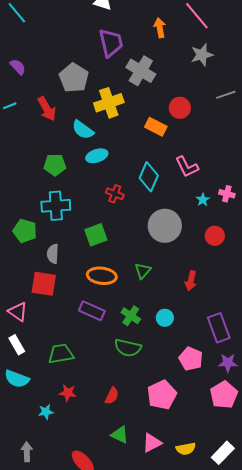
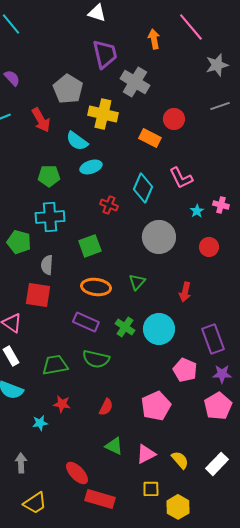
gray star: (202, 55) -> (217, 65), moved
yellow cross: (109, 103) -> (103, 114), turned 32
cyan circle: (165, 318) -> (159, 329), size x1.8
green semicircle: (128, 348) -> (96, 359), moved
yellow semicircle: (186, 449) -> (180, 460), turned -120

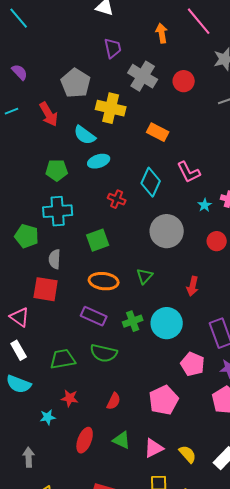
purple trapezoid: (105, 54) -> (113, 48), size x0.7
red circle: (174, 119) -> (184, 81), moved
green cross: (125, 327) -> (133, 321), turned 36
red ellipse: (77, 473) -> (85, 440), moved, turned 65

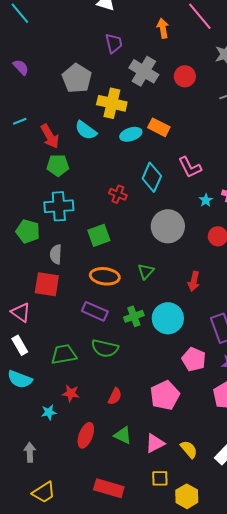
cyan line: (12, 111) -> (20, 121), moved
red arrow: (49, 114) -> (50, 136), moved
cyan ellipse: (99, 161) -> (131, 134), moved

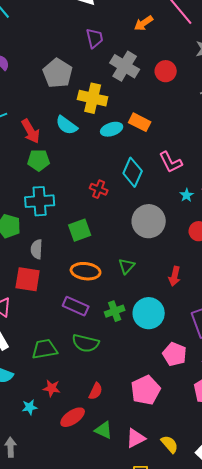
orange arrow: (163, 28) -> (144, 23), turned -114
red ellipse: (86, 435) -> (73, 417), moved, turned 35

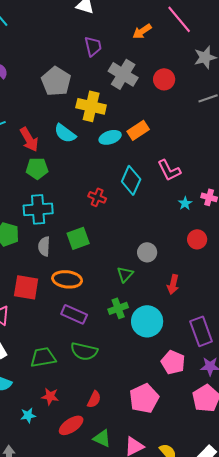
orange rectangle: (140, 122) -> (138, 130), turned -60
gray circle: (149, 221) -> (147, 252), moved, size x0.6
gray semicircle: (37, 249) -> (44, 246), moved
orange ellipse: (86, 271) -> (67, 279), moved
green cross: (115, 311) -> (118, 308), moved

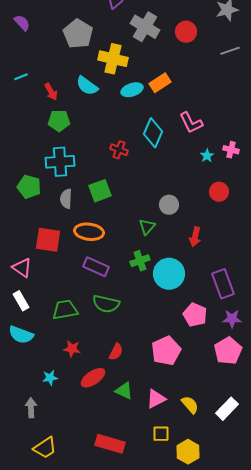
red arrow: (29, 139) -> (51, 92), size x0.7
cyan star: (28, 415) -> (50, 378), moved

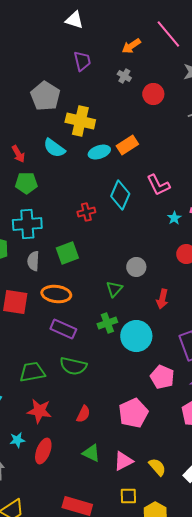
gray cross: (145, 27) -> (124, 76), moved, size x0.5
red cross: (119, 150) -> (86, 212), turned -36
red star: (72, 349) -> (39, 411), size x1.4
red ellipse: (93, 378) -> (43, 451), moved, turned -35

